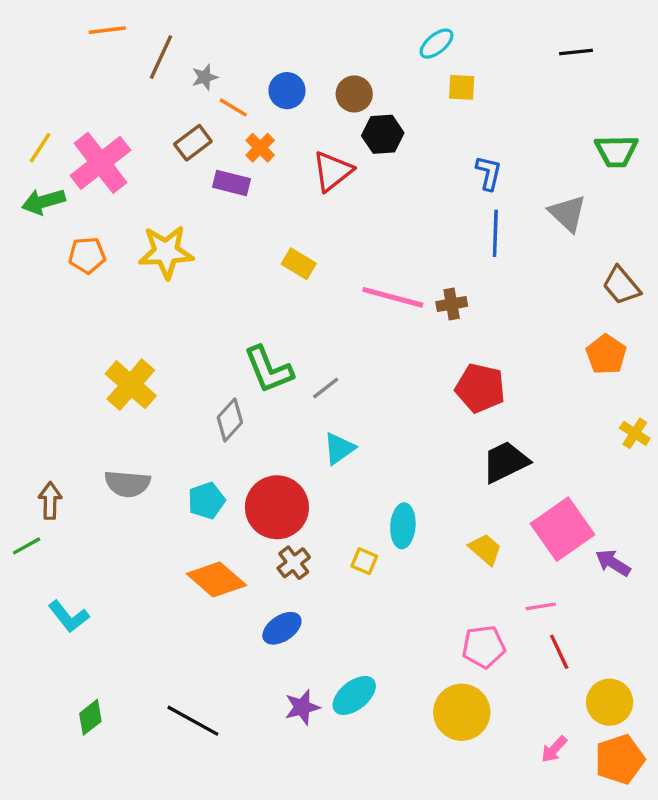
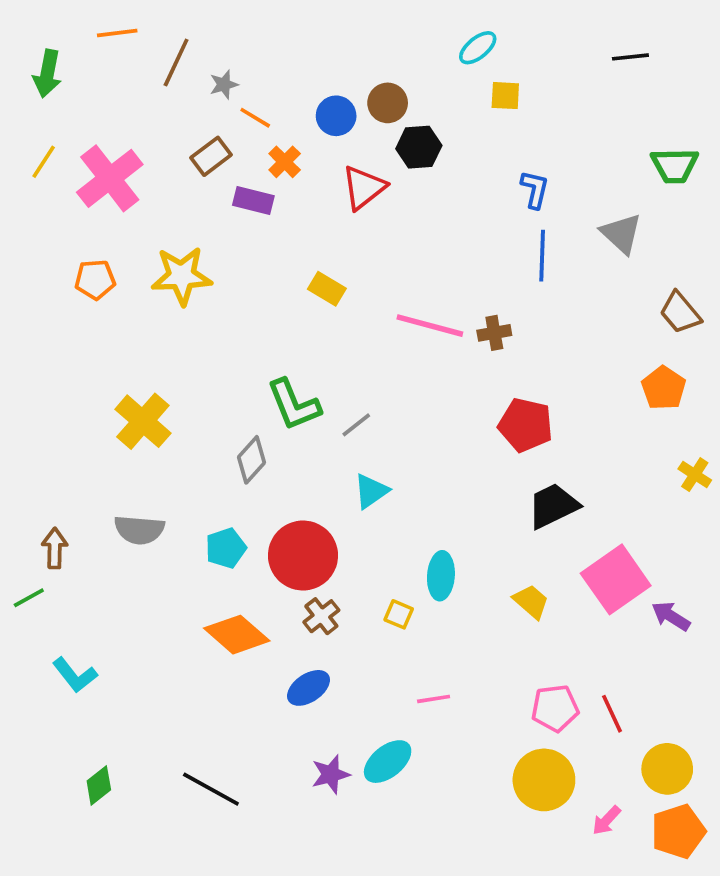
blue circle: (287, 91) -> (336, 116), moved
green arrow: (43, 202) -> (47, 74), moved, turned -63
pink line: (541, 606) -> (434, 699), moved
pink pentagon: (484, 647) -> (555, 708), moved
yellow circle: (462, 712) -> (544, 780), moved

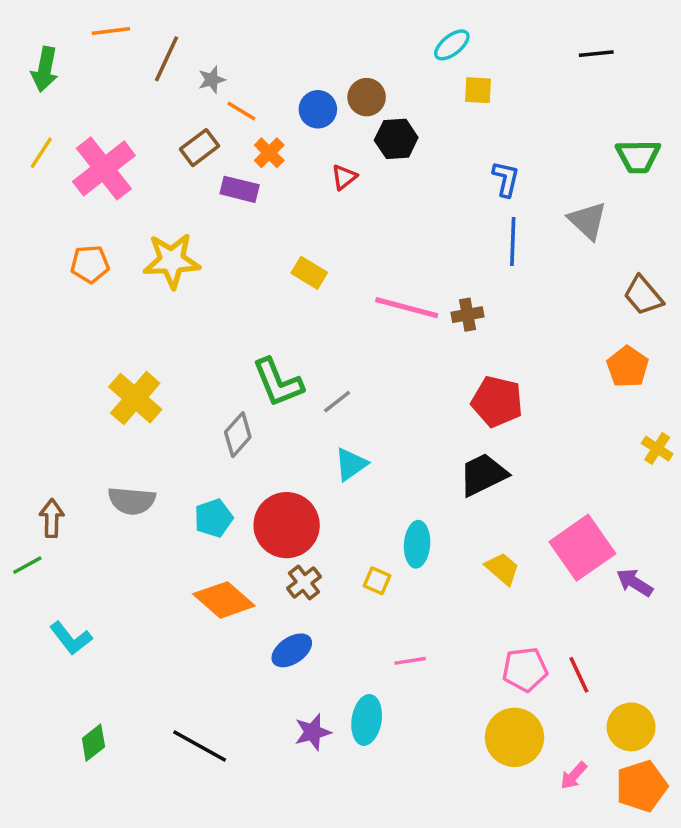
red triangle: (364, 188) -> (344, 177), size x0.6
black trapezoid: (553, 506) -> (483, 475), moved
cyan ellipse: (388, 762) -> (367, 720), turned -42

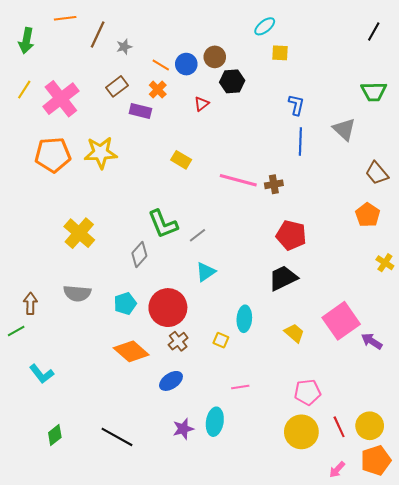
black line: (596, 54) -> (374, 31), moved, turned -54
orange line: (241, 111) -> (161, 65), moved
orange pentagon: (90, 264) -> (53, 155), size x1.6
red line: (579, 675) -> (339, 427), moved
pink arrow: (574, 776) -> (337, 470), moved

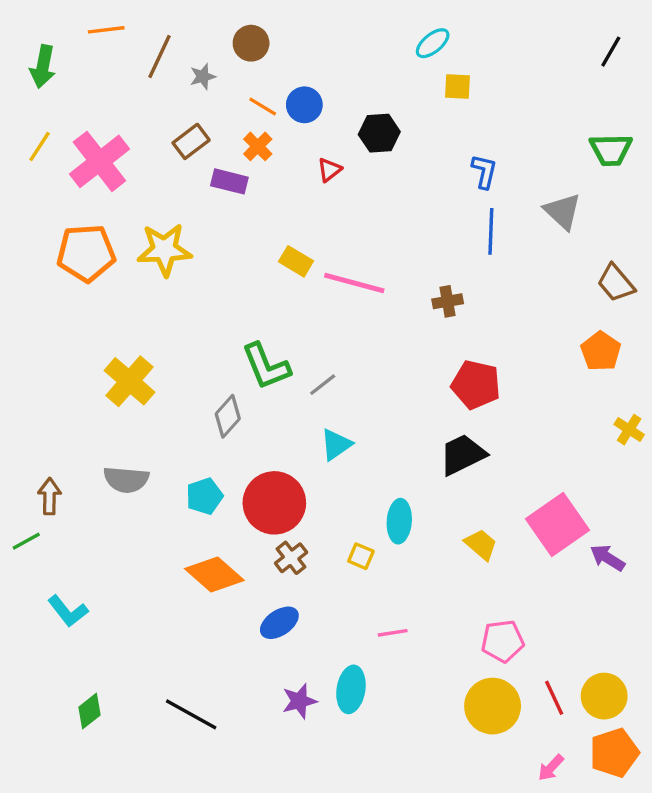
brown circle: (215, 57) -> (251, 43), moved
pink line: (238, 180) -> (354, 283), moved

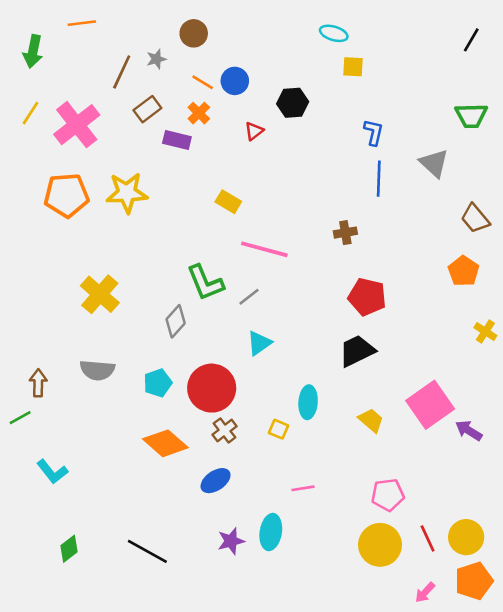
cyan ellipse: (433, 43) -> (334, 33), turned 56
brown line: (159, 57) -> (122, 72), moved
pink line: (354, 283) -> (264, 249), moved

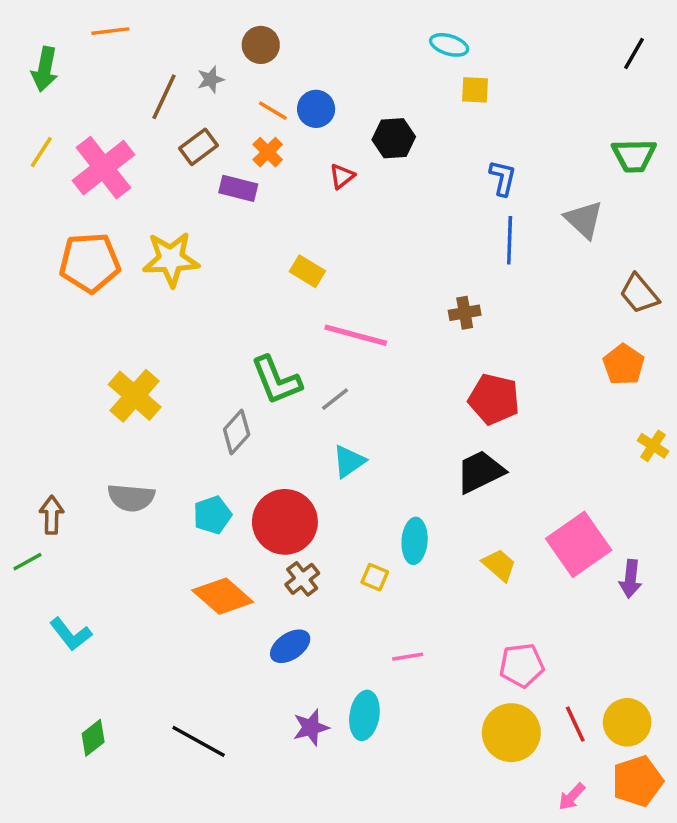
purple arrow: (469, 430) -> (631, 579), turned -116

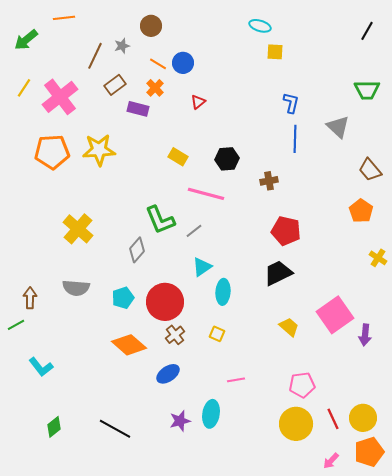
green arrow: (45, 69) -> (26, 40), turned 40
black hexagon: (394, 138) -> (227, 159), moved
cyan ellipse: (415, 541) -> (223, 292), moved

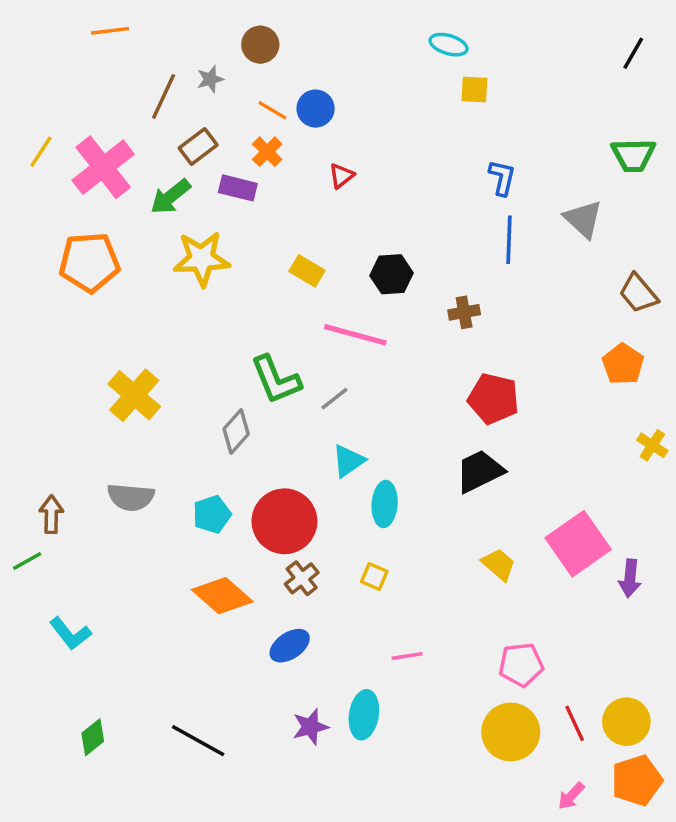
green arrow: (26, 40) -> (170, 197), moved
yellow star: (99, 150) -> (202, 259), moved

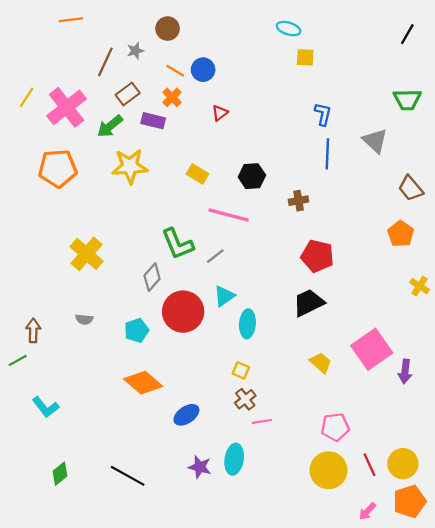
gray semicircle: (131, 497) -> (84, 319), size x0.6
red circle: (284, 521) -> (183, 312), moved
brown cross: (302, 578) -> (245, 399), moved
purple star: (310, 727) -> (200, 467), turned 30

